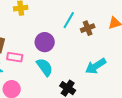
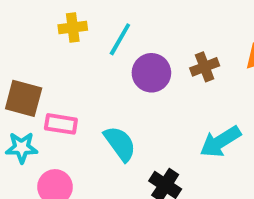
cyan line: (69, 20) -> (120, 39), moved
purple circle: (45, 42) -> (151, 73), moved

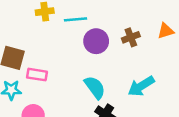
cyan line: (120, 39) -> (76, 19), turned 55
cyan semicircle: (120, 144) -> (95, 87), moved

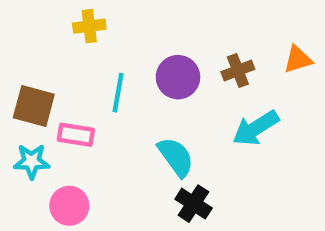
cyan line: (76, 19) -> (118, 93), moved, turned -75
cyan arrow: (141, 86) -> (256, 128), moved

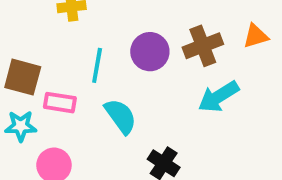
brown cross: (238, 70) -> (203, 46), size x1.4
cyan semicircle: (176, 157) -> (121, 116), moved

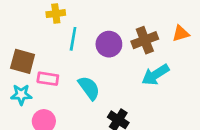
cyan line: (97, 65) -> (73, 39), moved

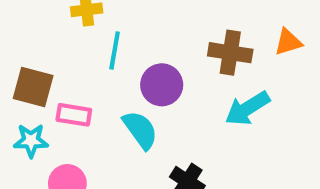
brown cross: (145, 40) -> (230, 53), turned 30
purple circle: (109, 44) -> (162, 85), moved

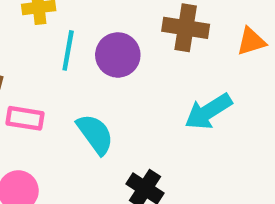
brown cross: (230, 53) -> (186, 28), moved
purple circle: (162, 85) -> (118, 55), moved

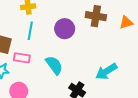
cyan line: (68, 50) -> (30, 31), moved
cyan arrow: (208, 112) -> (106, 71), moved

